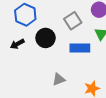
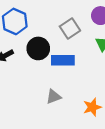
blue rectangle: (80, 48) -> (63, 60), moved

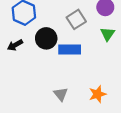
gray triangle: (54, 97) -> (61, 94), moved, turned -48

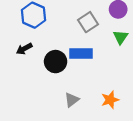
black circle: (46, 38) -> (56, 62), moved
gray triangle: (61, 94) -> (72, 100), turned 32

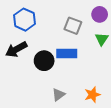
gray square: (88, 22) -> (73, 26), turned -36
black arrow: (24, 49) -> (16, 49), size x1.5

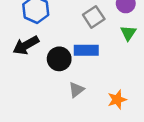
gray square: (73, 26) -> (94, 17), turned 36
gray triangle: (58, 95) -> (76, 90), moved

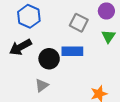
gray square: (94, 17) -> (79, 23), turned -30
gray triangle: (76, 90) -> (42, 85), moved

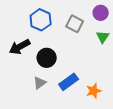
blue hexagon: (29, 16) -> (41, 20), moved
blue rectangle: (72, 51) -> (69, 82), moved, turned -36

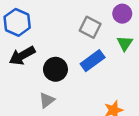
blue hexagon: (41, 20) -> (17, 22), moved
blue rectangle: (69, 82) -> (93, 61), moved

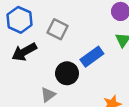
gray square: (90, 27) -> (58, 29), moved
black circle: (55, 69) -> (67, 73), moved

